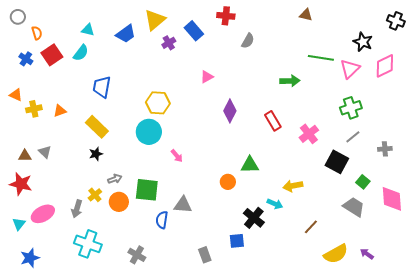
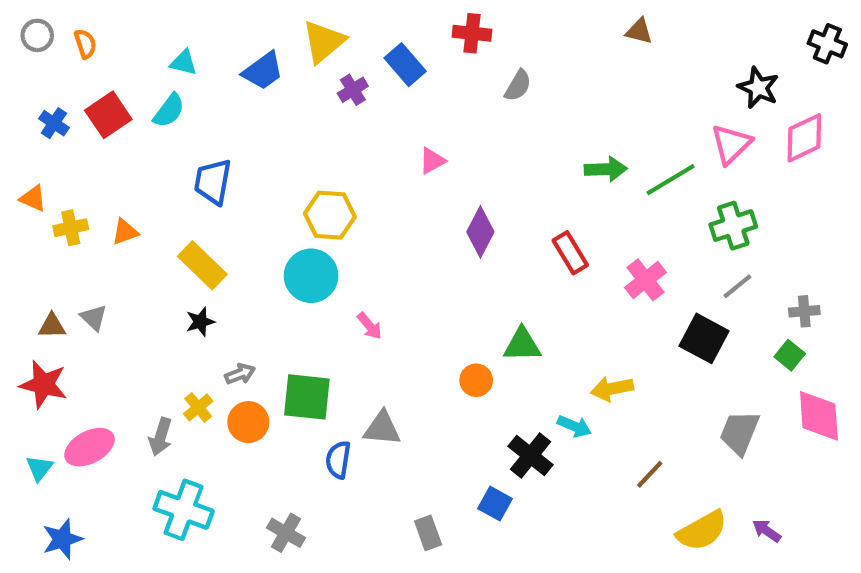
orange semicircle: (37, 33) -> (85, 44), moved
green line: (321, 58) -> (671, 180), moved, turned -40
green square: (363, 182) -> (790, 355), moved
gray trapezoid: (354, 207) -> (740, 433), turned -100
blue square: (237, 241) -> (495, 504), turned 35

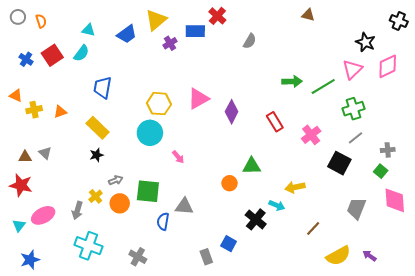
red cross: (472, 33) -> (217, 16), moved, turned 36
blue rectangle: (405, 65) -> (195, 31), turned -48
pink triangle: (432, 161) -> (198, 99), moved, size x1.6
blue square: (495, 504) -> (229, 244), moved

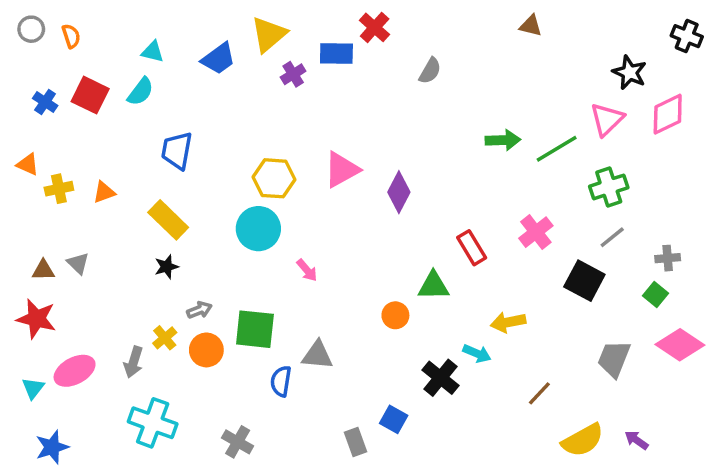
red square: (52, 55) -> (90, 95), turned -30
red rectangle: (275, 122) -> (472, 248), moved
pink diamond: (395, 200) -> (680, 345), turned -52

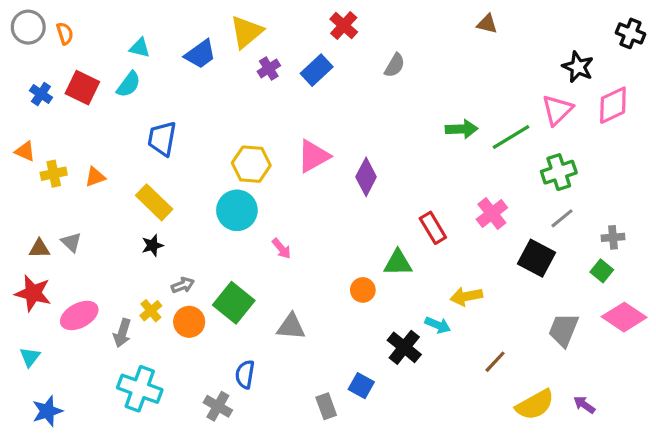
gray circle: (31, 29) -> (28, 27), size x1.4
blue rectangle: (336, 53) -> (317, 70), moved, turned -44
green square: (255, 329) -> (234, 303), turned 33
pink ellipse: (75, 371) -> (79, 315), moved
blue semicircle: (281, 381) -> (245, 374), moved

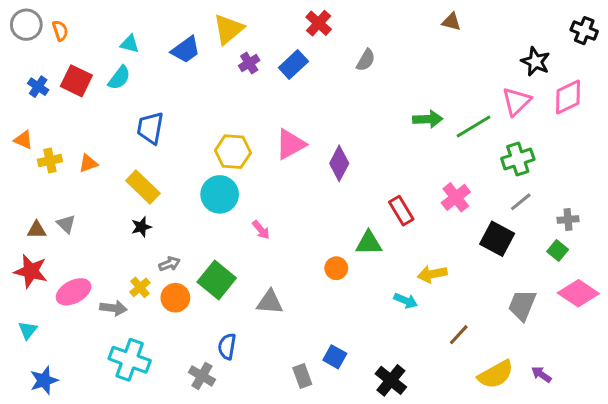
gray arrow: (122, 333) -> (113, 308), turned -100
black cross: (404, 347) -> (391, 380), moved

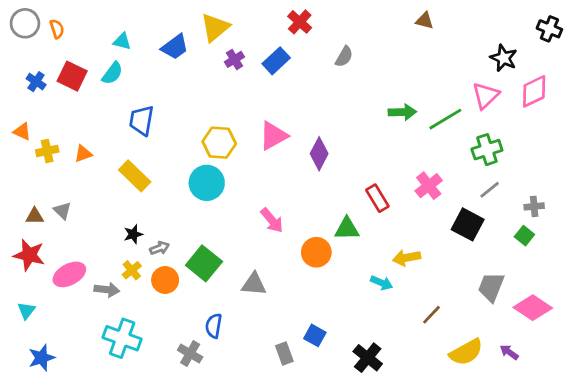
black star: (141, 227) -> (133, 234), moved
pink arrow: (261, 230) -> (272, 220), moved, size x1.4
orange circle: (336, 268) -> (316, 252), size x1.4
pink diamond: (578, 293) -> (533, 308), moved

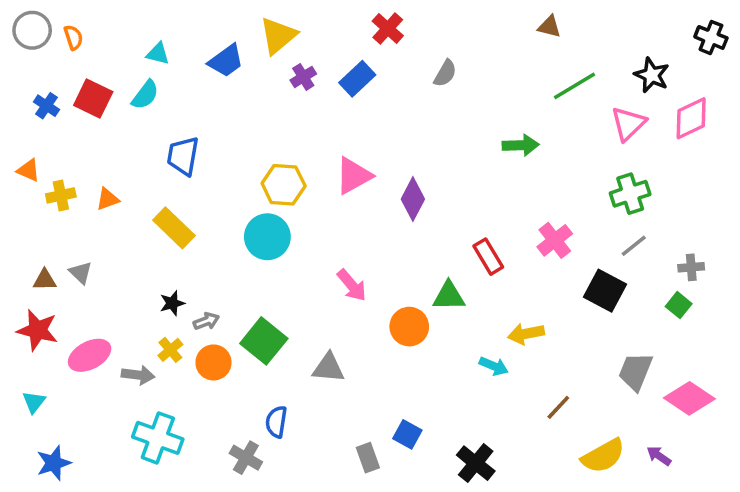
green line: (445, 119) -> (574, 86), moved

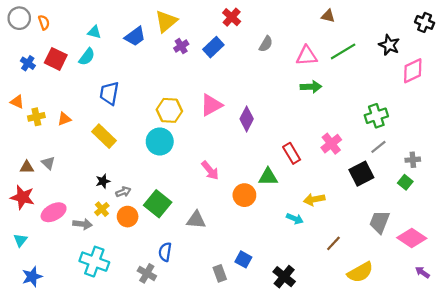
pink triangle: (628, 124) -> (307, 56), moved, turned 40
black square: (605, 291) -> (361, 174), turned 35
purple arrow: (659, 456) -> (422, 272), moved

